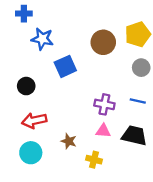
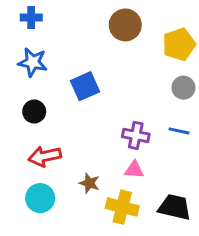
blue star: (42, 39) -> (33, 62), moved
brown circle: (103, 42) -> (125, 25), moved
black trapezoid: (134, 135) -> (175, 207), moved
yellow cross: (94, 160) -> (122, 207), size x1.5

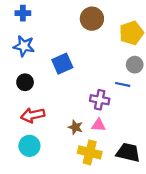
blue line: (179, 131) -> (123, 84), moved
brown star: (89, 183) -> (75, 127), moved

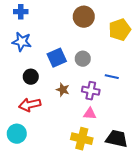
gray circle: (135, 65) -> (83, 59), moved
black circle: (25, 82) -> (31, 77), moved
brown star: (75, 127) -> (63, 90), moved
cyan circle: (29, 146) -> (17, 134), moved

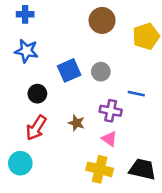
brown star: (63, 90) -> (76, 123), moved
red arrow: (30, 105) -> (36, 128), turned -45
pink triangle: (90, 114) -> (109, 139), turned 32

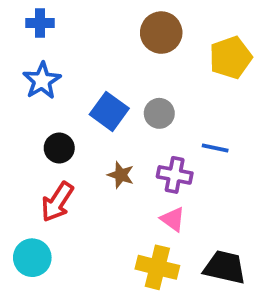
blue star: (26, 51) -> (42, 81), turned 30
blue square: (69, 70) -> (109, 111), turned -30
brown star: (76, 123) -> (121, 175), moved

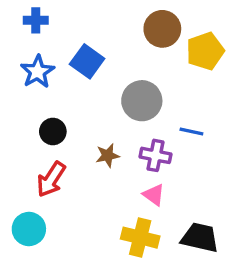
brown circle: (161, 33) -> (162, 29), moved
blue square: (109, 111) -> (87, 61), moved
gray circle: (159, 113) -> (142, 101), size x1.5
brown star: (121, 175) -> (108, 155), turned -30

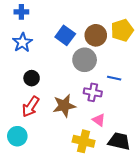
brown circle: (162, 29) -> (96, 35), moved
blue square: (87, 61) -> (65, 35), moved
brown star: (108, 155) -> (64, 106), moved, size x1.6
pink triangle: (154, 195) -> (99, 120), moved

